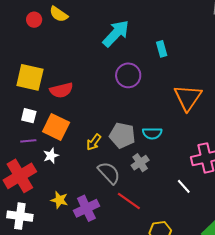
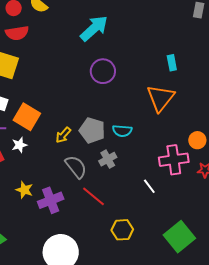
cyan rectangle: (162, 49) -> (172, 63), moved
red semicircle: (61, 90) -> (17, 33), moved

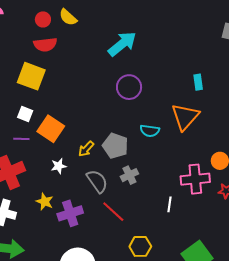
cyan semicircle: (122, 131) -> (150, 131), moved
white star: (19, 145) -> (59, 166), moved
white line: (149, 186) -> (170, 204), turned 42

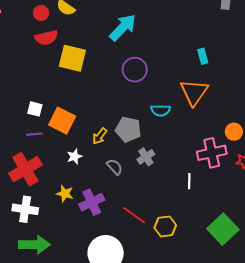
yellow square: (31, 76) -> (72, 58), moved
gray semicircle: (97, 181) -> (115, 167), size x0.7
red line: (113, 212) -> (134, 215), moved

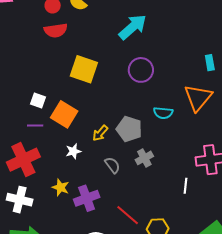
yellow square: (72, 58) -> (84, 69), moved

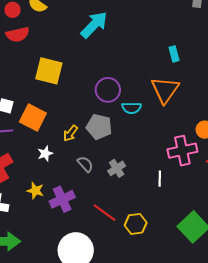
purple circle: (141, 70) -> (108, 90), moved
gray cross: (144, 158) -> (117, 168), moved

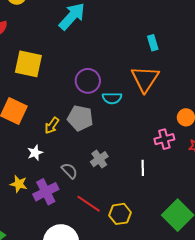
pink cross: (182, 151) -> (164, 139), size x0.7
white star: (45, 154) -> (35, 153), moved
gray semicircle: (85, 164) -> (69, 171), moved

